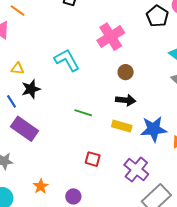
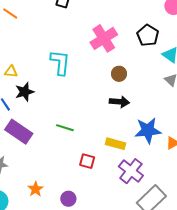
black pentagon: (157, 16) -> (148, 35), moved
cyan L-shape: (67, 60) -> (60, 63), turned 36
green line: (83, 113) -> (65, 128), moved
yellow rectangle: (122, 126) -> (116, 144), moved

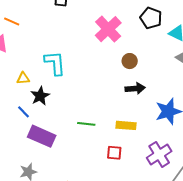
cyan L-shape: (60, 63) -> (55, 63), moved
yellow rectangle: (116, 144) -> (126, 125), moved
purple cross: (131, 171) -> (159, 154), turned 30

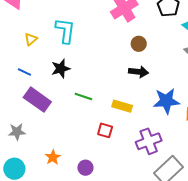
yellow triangle: (23, 78) -> (31, 39), turned -48
black star: (40, 96) -> (61, 69), moved
blue line: (23, 112) -> (24, 72), turned -32

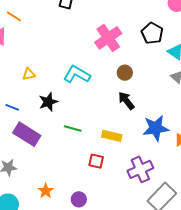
cyan L-shape: (65, 31) -> (77, 74), moved, turned -64
yellow triangle: (31, 39) -> (29, 74), moved, turned 32
black arrow: (139, 72) -> (126, 101), turned -132

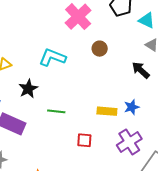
black arrow: (126, 101) -> (141, 70), moved
blue star: (156, 128) -> (132, 107), moved, size x0.6
yellow rectangle: (112, 136) -> (107, 111), moved

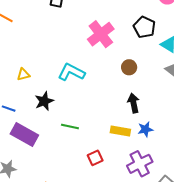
brown circle: (100, 49) -> (129, 67), moved
black arrow: (141, 70) -> (134, 103), moved, turned 30
red square: (84, 140) -> (95, 158), turned -35

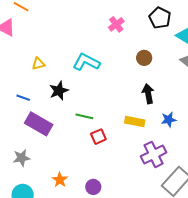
pink cross: (101, 34) -> (116, 24), size x0.6
blue star: (145, 129) -> (169, 120), moved
red square: (95, 158) -> (98, 137), moved

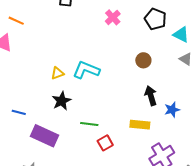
pink cross: (116, 24) -> (113, 17), moved
yellow triangle: (38, 64) -> (57, 73), moved
blue line: (23, 98) -> (19, 112), moved
blue star: (169, 120) -> (172, 110), moved

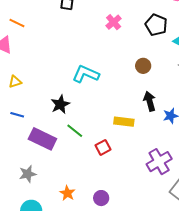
yellow triangle: (57, 73) -> (15, 82), moved
green line: (89, 124) -> (75, 131), moved, turned 30
yellow rectangle: (140, 125) -> (124, 122), moved

